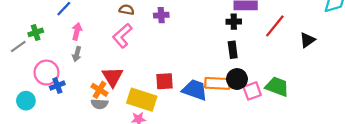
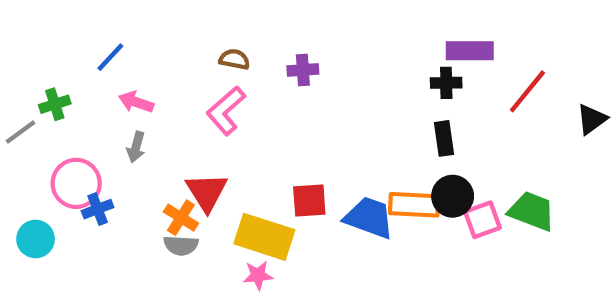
pink arrow: (77, 31) -> (136, 102), turned -84

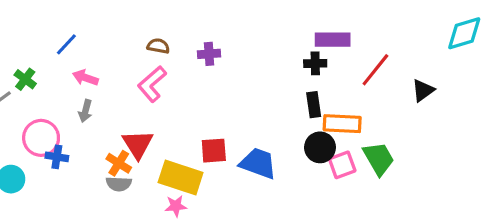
green cross: (55, 104) -> (25, 79), turned -35
orange rectangle: (414, 205) -> (342, 124), moved
blue cross: (98, 209) -> (57, 157), turned 30
green trapezoid: (532, 211) -> (379, 158), turned 39

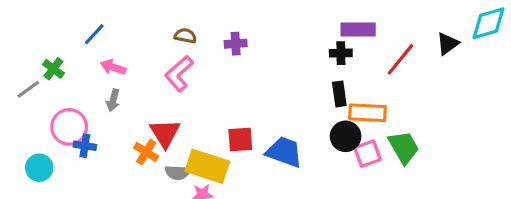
black triangle: (423, 90) -> (448, 44), moved
gray semicircle: (119, 184) -> (177, 172), moved

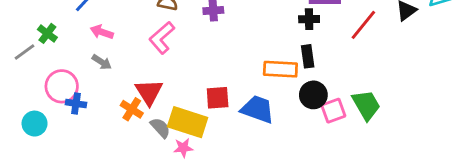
gray arrow: (113, 100) -> (102, 62), turned -72
orange rectangle: (368, 113) -> (280, 69), moved
gray semicircle: (177, 172) -> (160, 128), turned -135

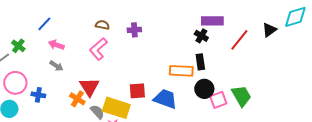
black cross: (309, 19) -> (201, 36), turned 32
pink circle: (62, 86) -> (15, 83), moved

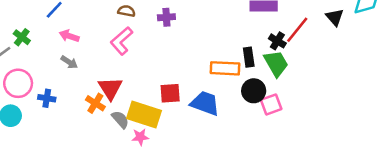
black triangle: (269, 30) -> (335, 17), turned -35
black cross: (201, 36) -> (277, 41), moved
green trapezoid: (241, 96) -> (276, 63), moved

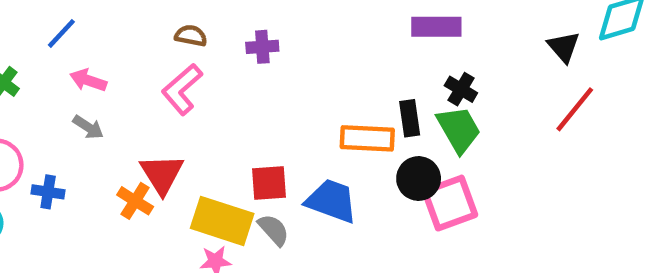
red line: (297, 30) -> (575, 109), moved
pink square: (271, 104) -> (450, 203), size x1.4
gray semicircle: (120, 119) -> (273, 230), moved

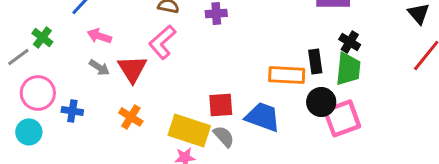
green trapezoid: (459, 129) -> (348, 69), turned 36
red triangle: (162, 174) -> (132, 69), moved

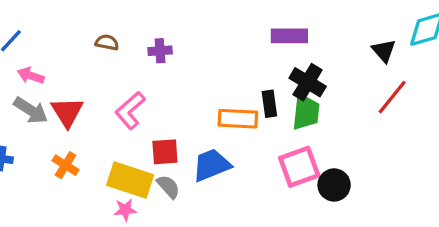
pink L-shape: (162, 42) -> (130, 110), moved
black cross: (350, 42) -> (308, 82), size x1.5
gray arrow: (99, 68) -> (31, 110), size x1.5
black circle: (321, 102) -> (334, 185), moved
blue trapezoid: (263, 117) -> (211, 165), turned -42

